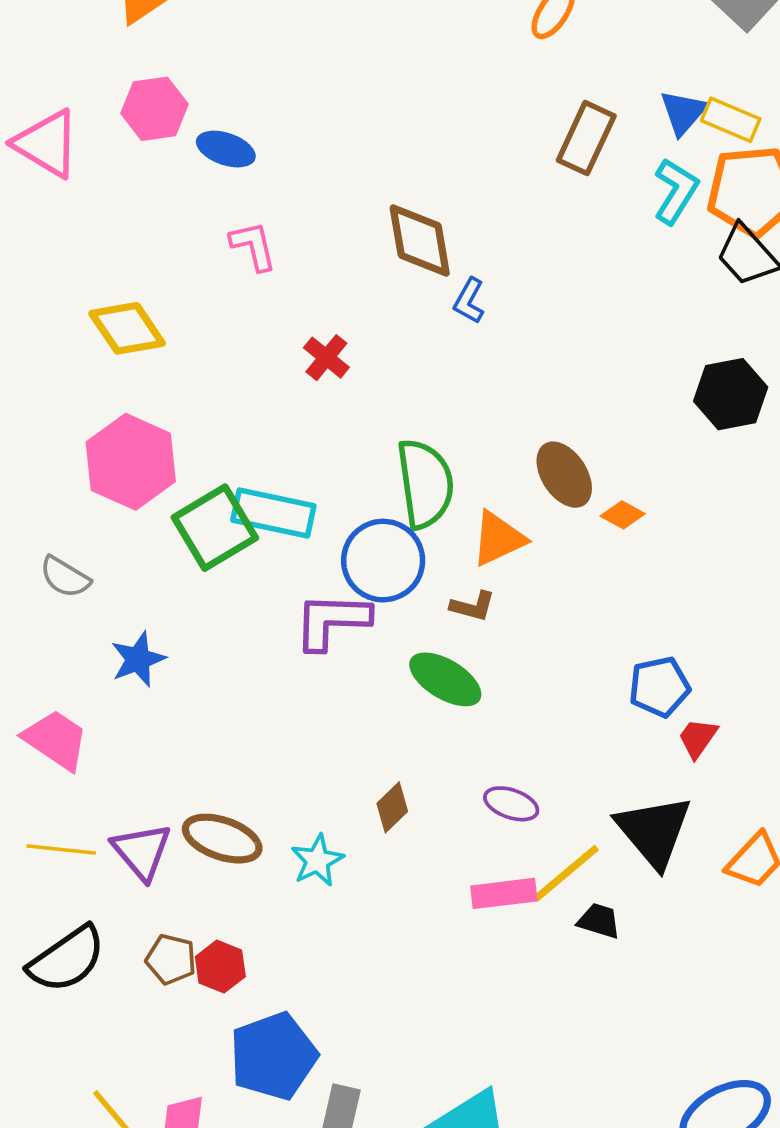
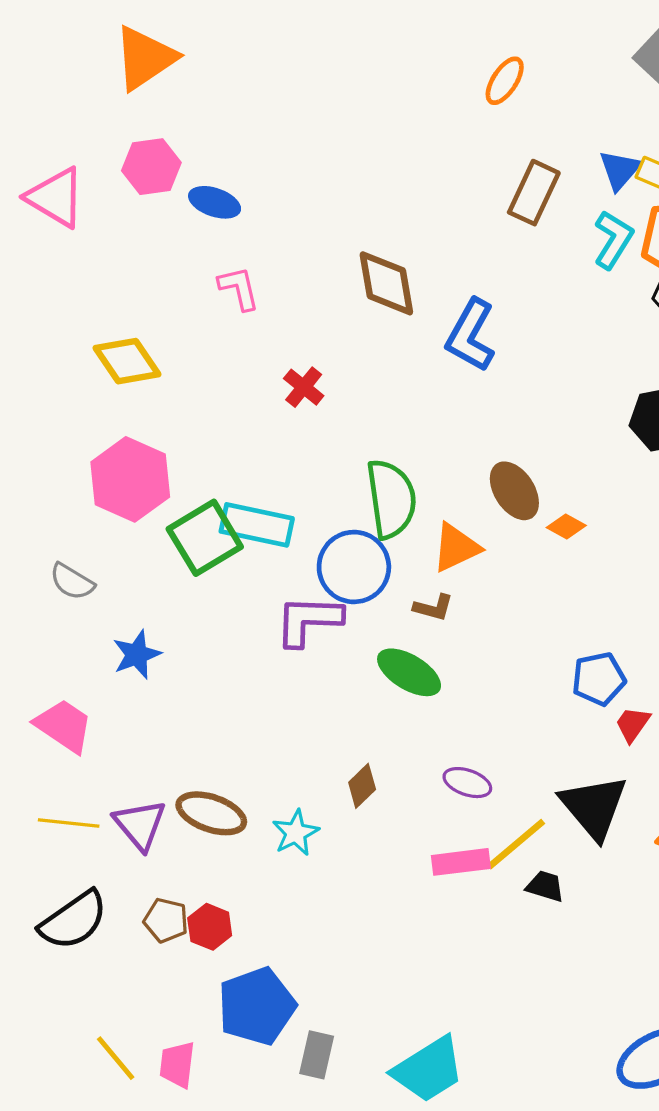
blue L-shape: (469, 301) -> (471, 335), moved, size x1.8

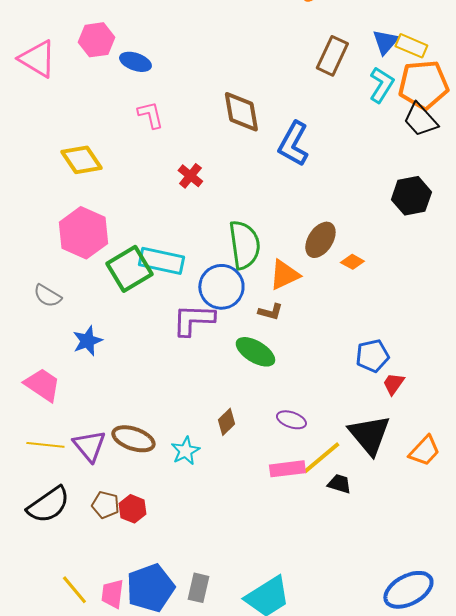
brown ellipse: (514, 491) -> (320, 240), turned 66
blue pentagon: (257, 1006) -> (150, 588), moved

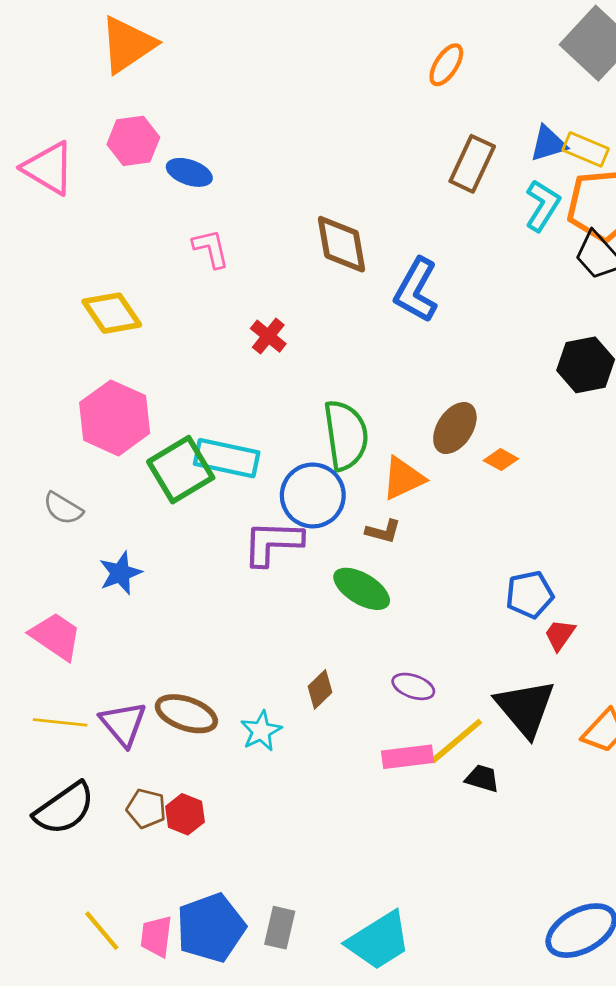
blue triangle: (385, 42) -> (548, 144), turned 32

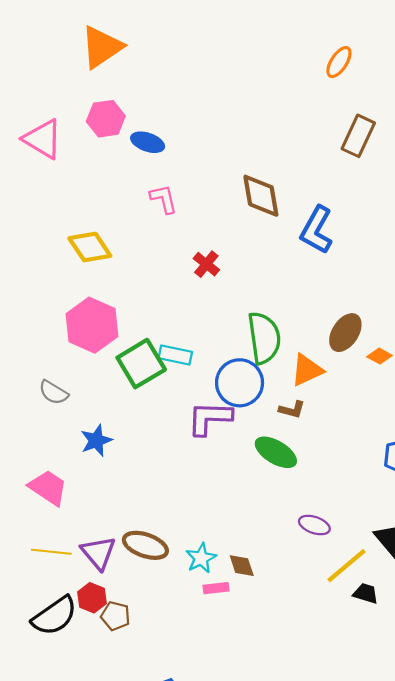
cyan rectangle: (227, 458) -> (175, 355), size x0.7
brown diamond: (320, 689) -> (242, 566), moved, turned -64
pink rectangle: (408, 757) -> (216, 588), moved, size x0.7
red hexagon: (185, 814) -> (92, 598), moved

